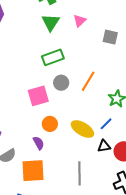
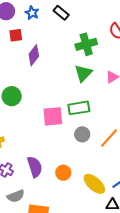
pink square: (38, 96) -> (53, 116), moved
purple semicircle: (39, 143) -> (35, 167), moved, size x1.5

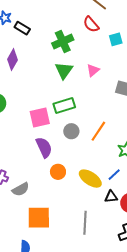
black rectangle: (61, 13) -> (22, 28), moved
purple semicircle: (35, 167) -> (44, 147), moved
gray semicircle: (16, 196) -> (21, 189), moved

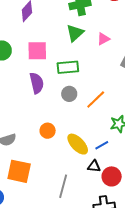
pink square: (40, 117) -> (37, 51), moved
purple semicircle: (44, 147) -> (37, 83), moved

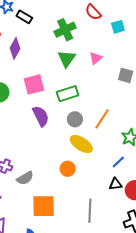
orange circle: (48, 131) -> (68, 169), moved
yellow ellipse: (78, 144) -> (81, 144), moved

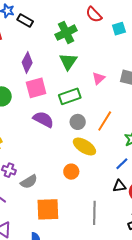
purple diamond: (15, 48) -> (27, 62), moved
pink triangle: (96, 58) -> (99, 78), moved
purple semicircle: (41, 116) -> (43, 119), turned -35

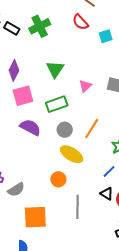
green cross: (66, 33) -> (40, 26), moved
black triangle: (119, 186) -> (107, 194), turned 40
gray line: (94, 213) -> (78, 207), moved

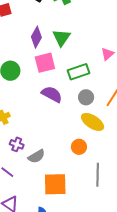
green triangle: (55, 69) -> (61, 38), moved

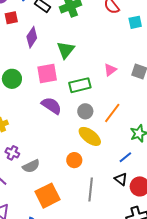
purple diamond: (36, 37) -> (32, 37), moved
orange square: (55, 184) -> (48, 196), turned -30

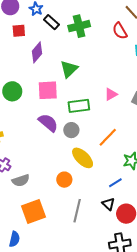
gray circle: (85, 111) -> (71, 130), moved

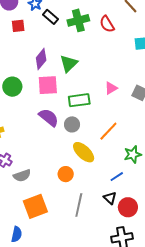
red semicircle: (120, 31) -> (107, 24), moved
purple diamond: (37, 52) -> (41, 59), moved

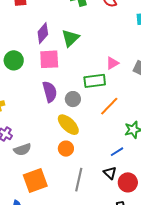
green rectangle: (79, 100) -> (95, 81), moved
purple semicircle: (49, 117) -> (50, 92), turned 35
yellow ellipse: (84, 152) -> (68, 125), moved

